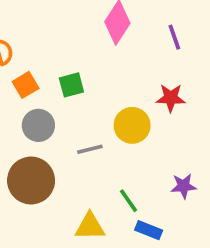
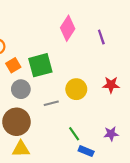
green square: (71, 85) -> (40, 65), size x1.6
red star: (171, 98) -> (111, 85), moved
purple star: (184, 186) -> (111, 134), moved
yellow triangle: (90, 226) -> (21, 149), moved

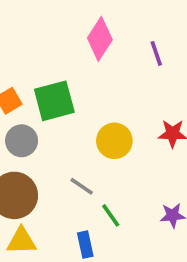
gray line: (51, 103) -> (82, 186), moved, turned 48
blue rectangle: (86, 151) -> (85, 245), moved, turned 56

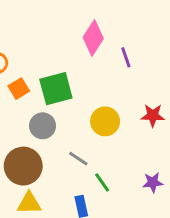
purple line: (156, 53) -> (126, 57), moved
gray circle: (22, 141) -> (43, 126), moved

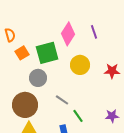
pink diamond: (93, 38) -> (68, 34), moved
yellow circle: (105, 121) -> (80, 65), moved

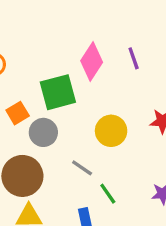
orange square: (22, 53) -> (18, 113), moved
yellow circle: (80, 65) -> (111, 131), moved

